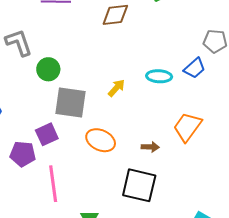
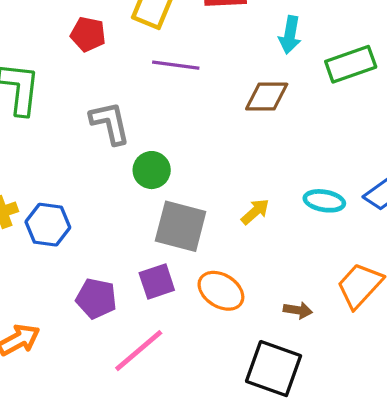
purple square: (47, 134) -> (157, 282), moved
pink line: (53, 184) -> (139, 351), turned 51

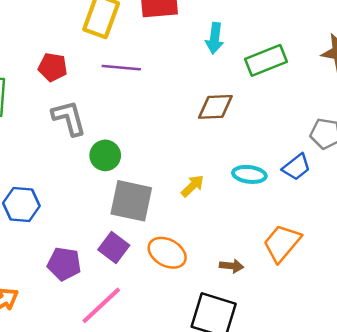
red pentagon: (88, 34) -> (53, 67), moved
brown diamond: (267, 97) -> (215, 107), moved
purple square: (157, 282) -> (114, 248), turned -32

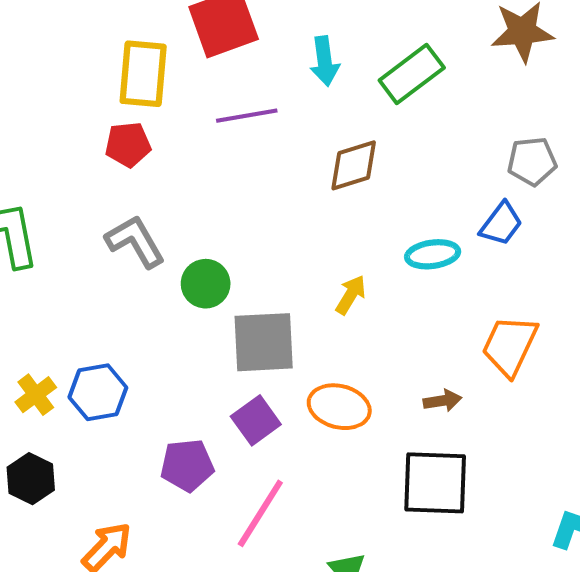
red pentagon: (53, 67) -> (128, 145), moved
purple line: (121, 68) -> (247, 116), moved
purple square: (114, 248) -> (256, 420), turned 32

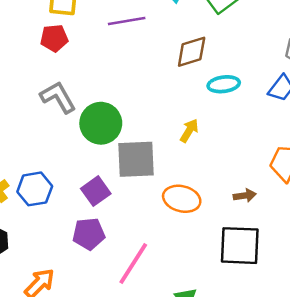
cyan ellipse: (433, 254) -> (224, 84), moved
green circle: (206, 284) -> (101, 123), size x1.4
purple square: (256, 420) -> (96, 191), moved

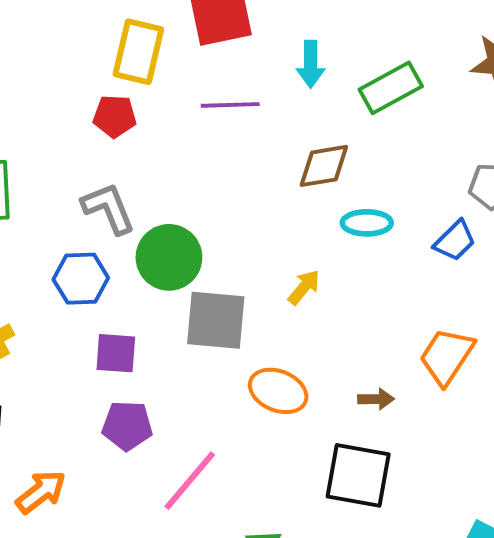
blue hexagon: (35, 189) -> (81, 279), moved
purple square: (96, 191) -> (116, 353), moved, turned 32

